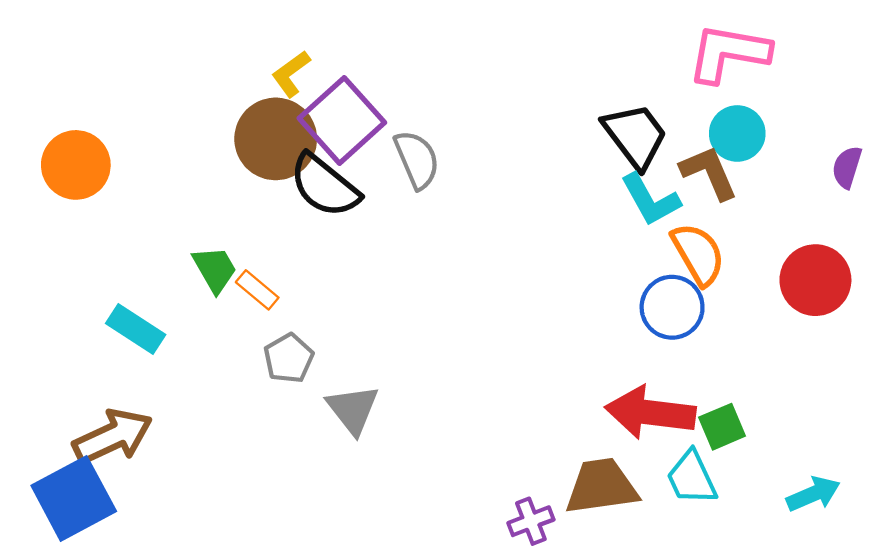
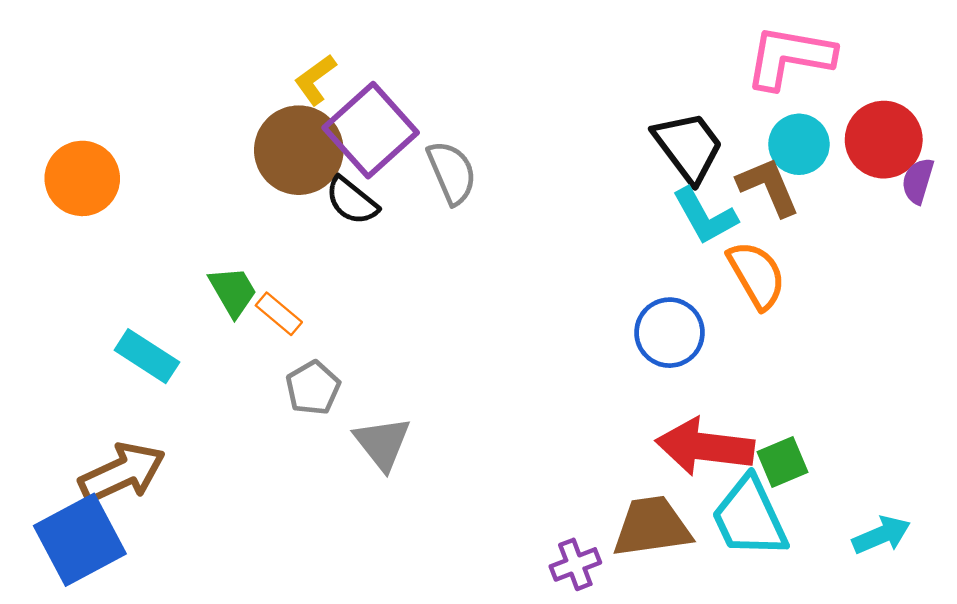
black semicircle: (325, 186) -> (352, 201), size x0.7
red circle: (815, 280) -> (884, 140), moved
blue circle: (672, 307) -> (670, 333), moved
cyan trapezoid: (692, 478) -> (750, 517), size x1.4

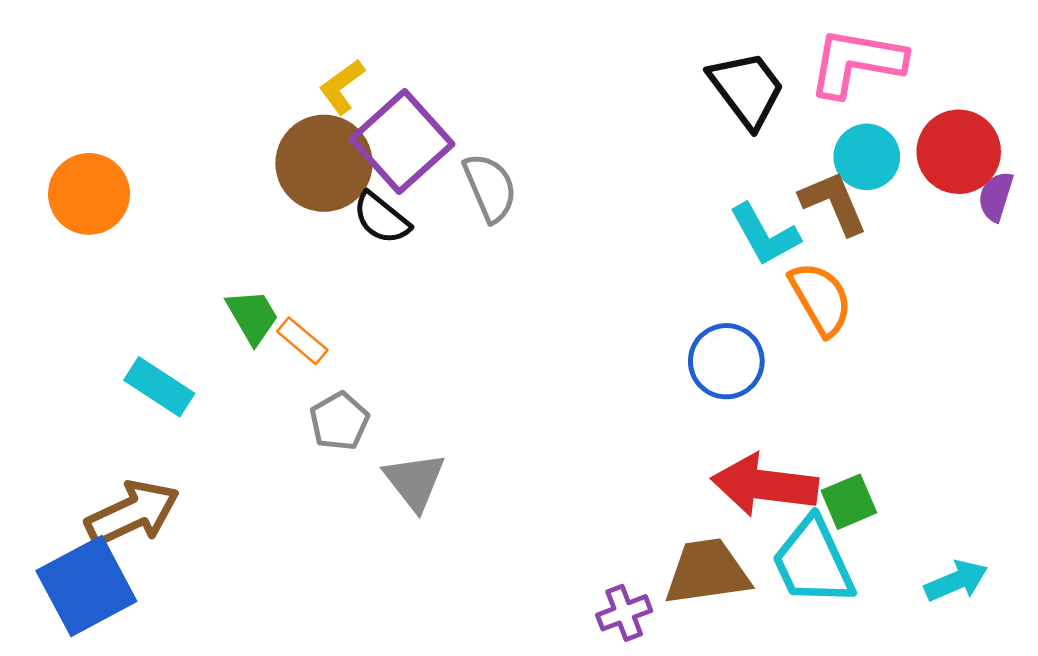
black trapezoid: (688, 147) -> (747, 89), moved

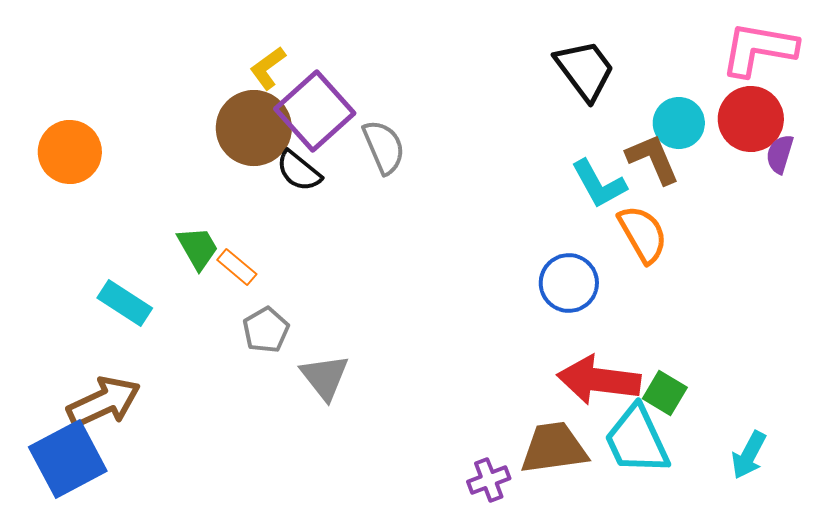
pink L-shape: (857, 62) -> (759, 49), moved
green square: (849, 502) -> (665, 393), turned -36
cyan arrow: (956, 581) -> (749, 455), turned 141

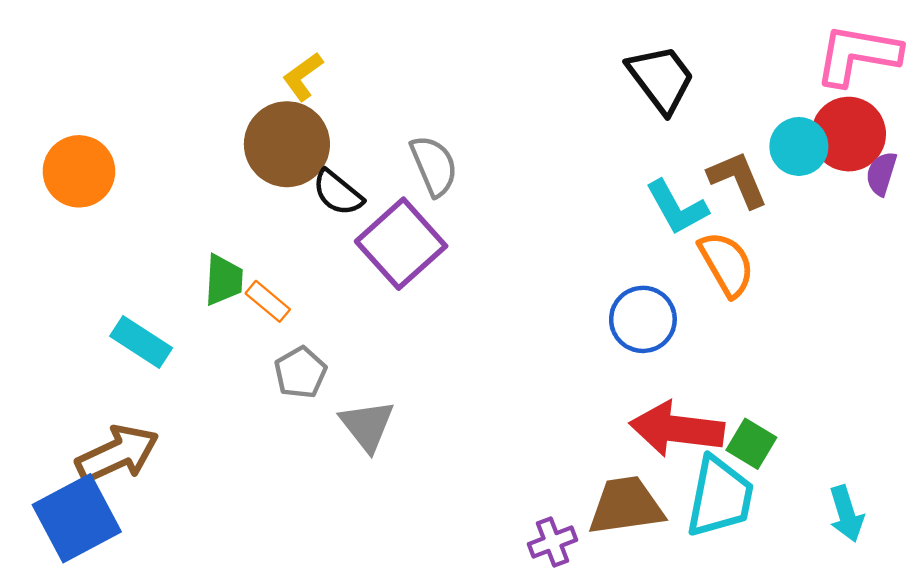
purple square: (315, 111) -> (401, 244), moved
cyan circle: (679, 123) -> (799, 146), moved
green trapezoid: (198, 248) -> (224, 280), turned 33
cyan trapezoid: (637, 440) -> (720, 497), turned -144
cyan arrow: (749, 455) -> (846, 514), turned -45

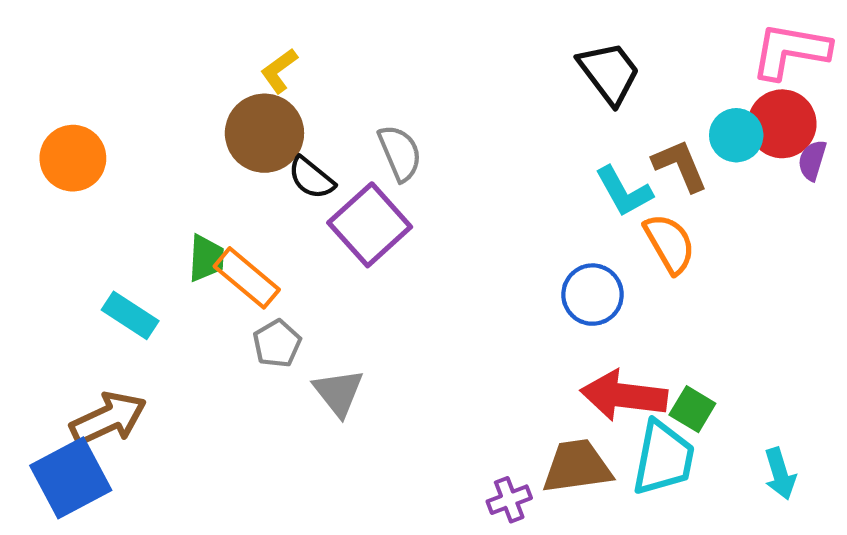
orange rectangle: (268, 301) -> (247, 278), size x1.6

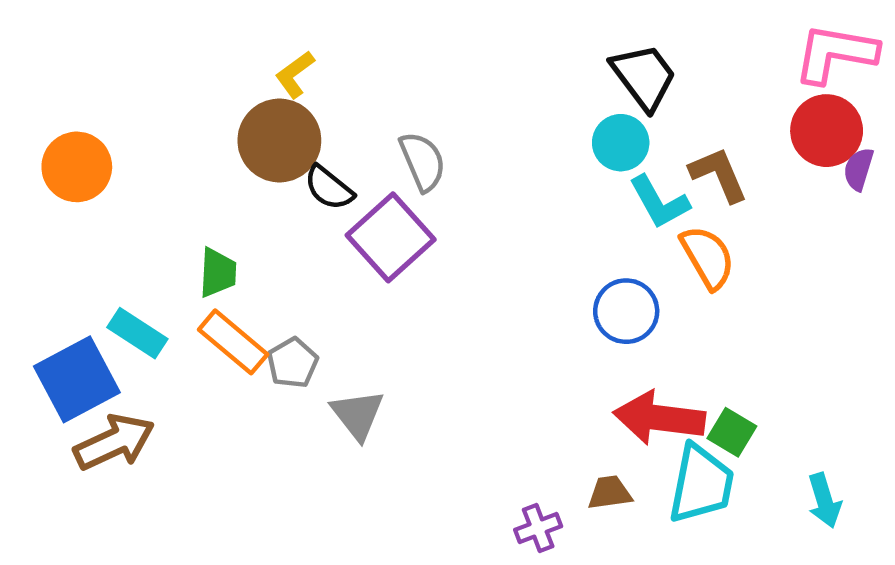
cyan circle: (736, 135) -> (621, 143), moved
orange rectangle: (247, 278) -> (233, 342), moved
brown trapezoid: (577, 466) -> (610, 493), size x0.6
blue square: (71, 478) -> (77, 379), moved

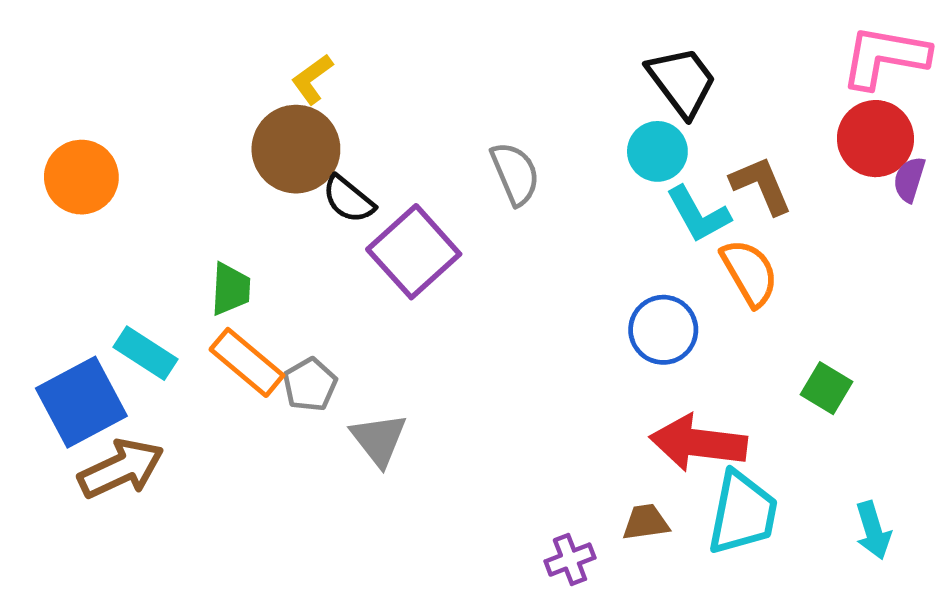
gray semicircle: (423, 161) -> (515, 174), moved
green square: (732, 432) -> (827, 388), moved

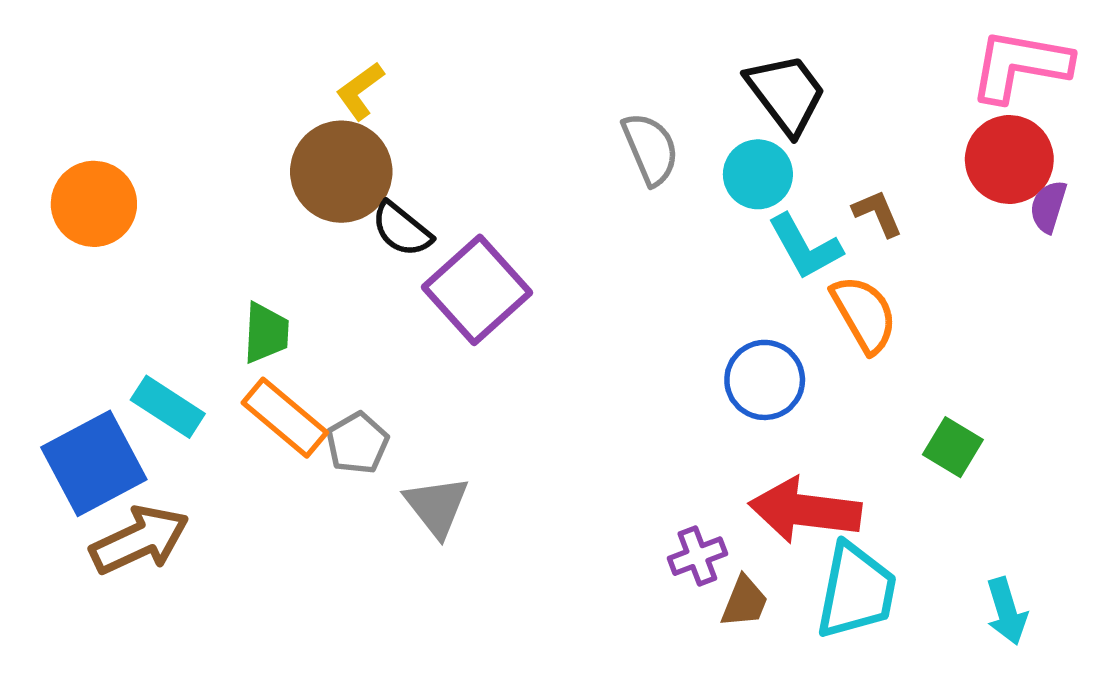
gray semicircle: (515, 174) -> (650, 149), moved
brown L-shape: (761, 185) -> (878, 213), size x0.7
brown trapezoid: (646, 522) -> (745, 602), turned 120
purple cross: (570, 560) -> (697, 556), moved

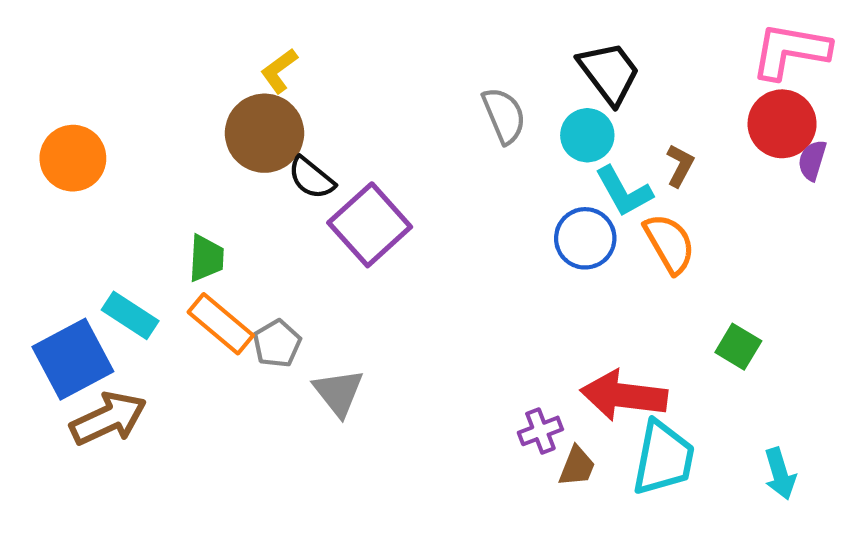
brown L-shape: (878, 213) -> (680, 165), turned 51
blue circle: (765, 380) -> (585, 238), moved

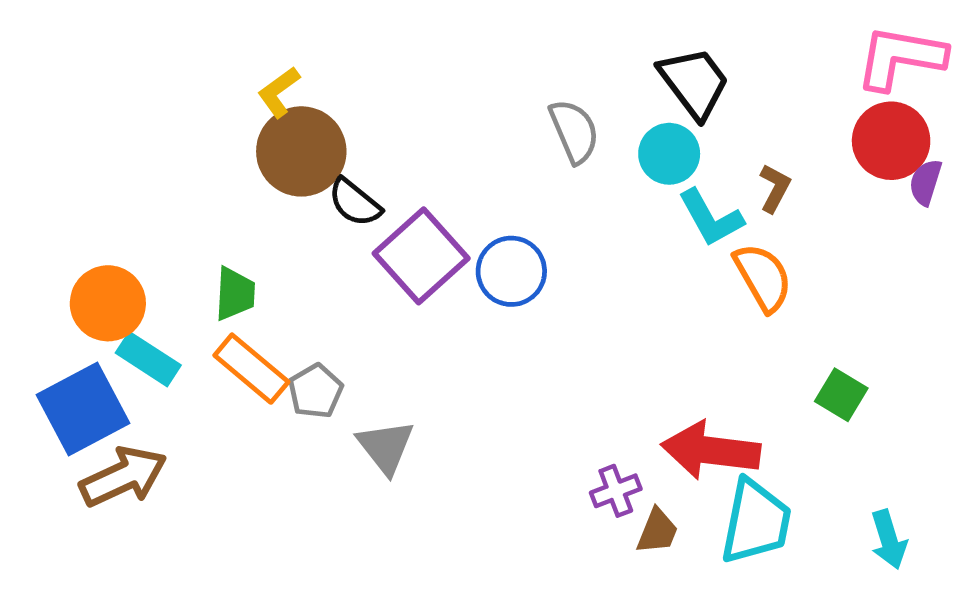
yellow L-shape: (279, 71) -> (279, 92), moved
orange circle: (73, 158) -> (108, 303), moved
blue circle: (585, 238) -> (511, 271), moved

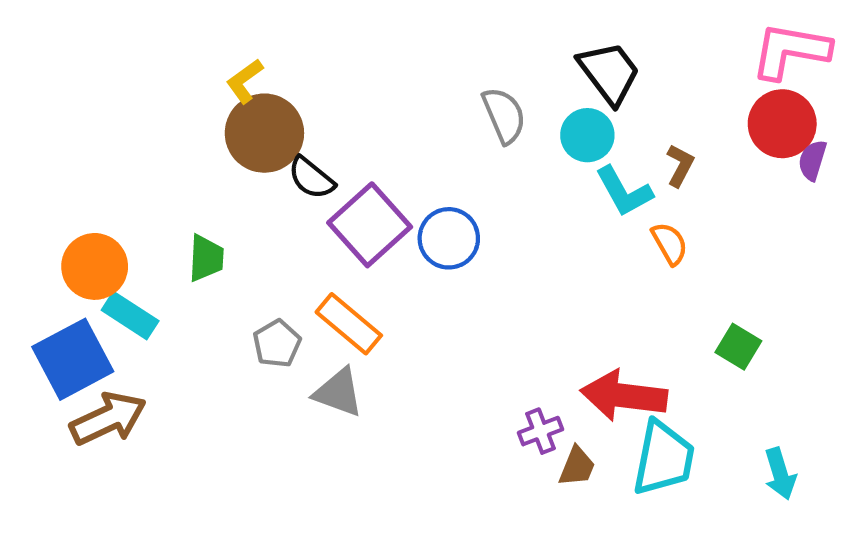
orange semicircle: (763, 277) -> (670, 244), size x0.7
orange rectangle: (251, 369) -> (349, 324), moved
gray triangle: (386, 447) -> (338, 393), turned -32

